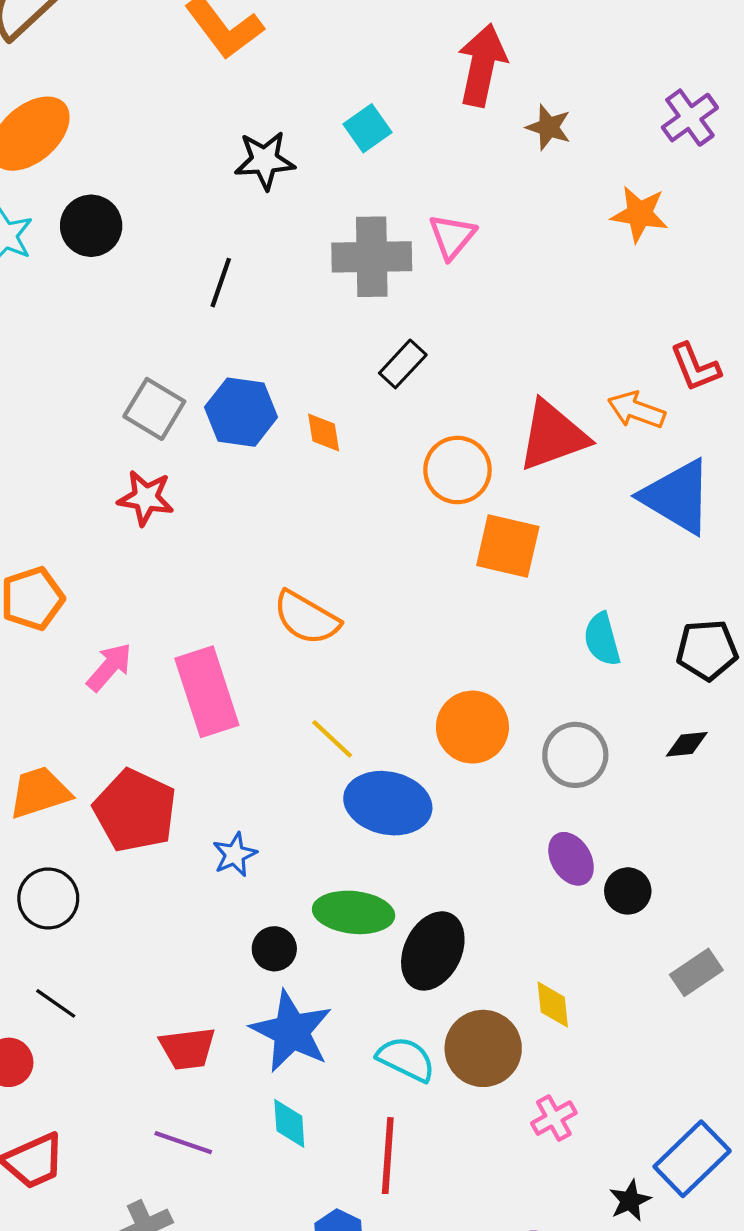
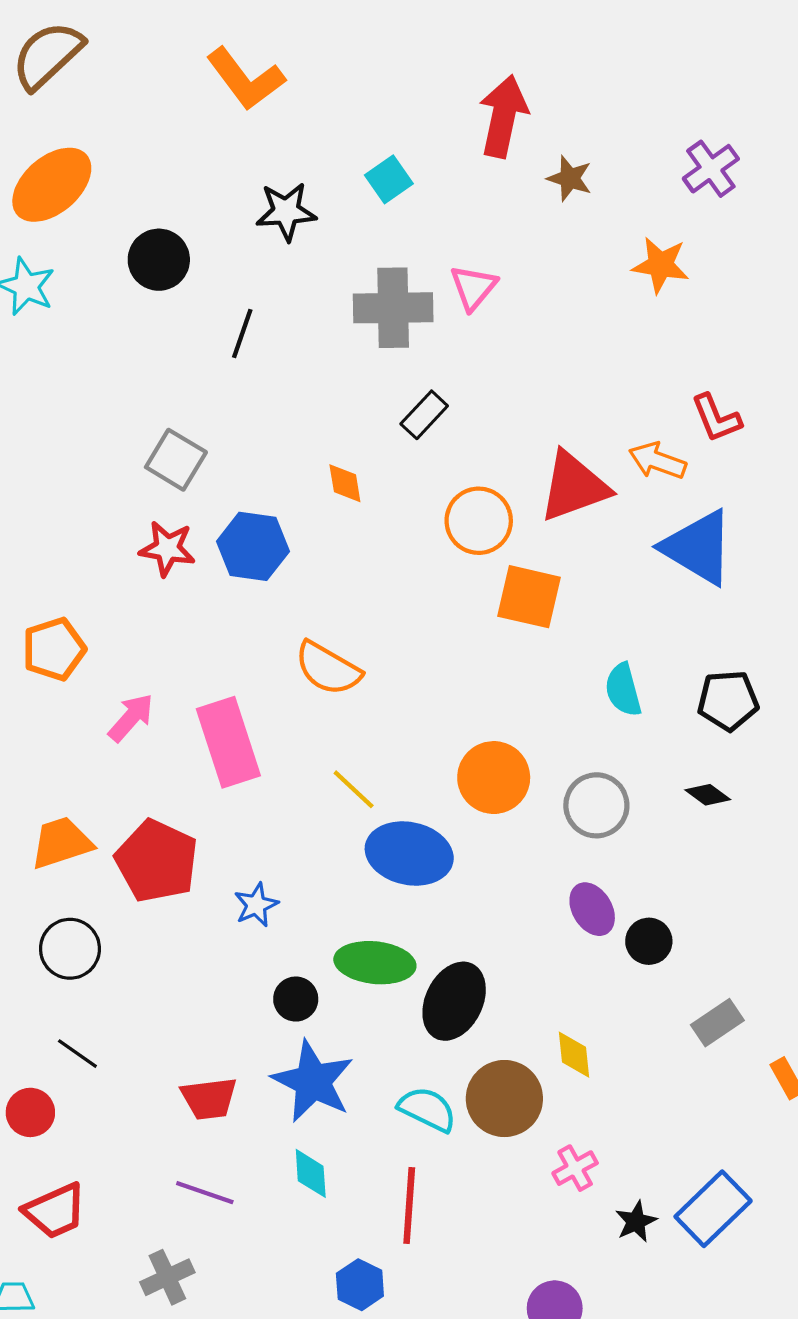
black circle: (91, 226) -> (159, 260), moved
blue hexagon: (241, 412) -> (253, 546), moved
black diamond: (687, 744) -> (708, 795), turned 42
black star: (630, 1201) -> (636, 1222), moved

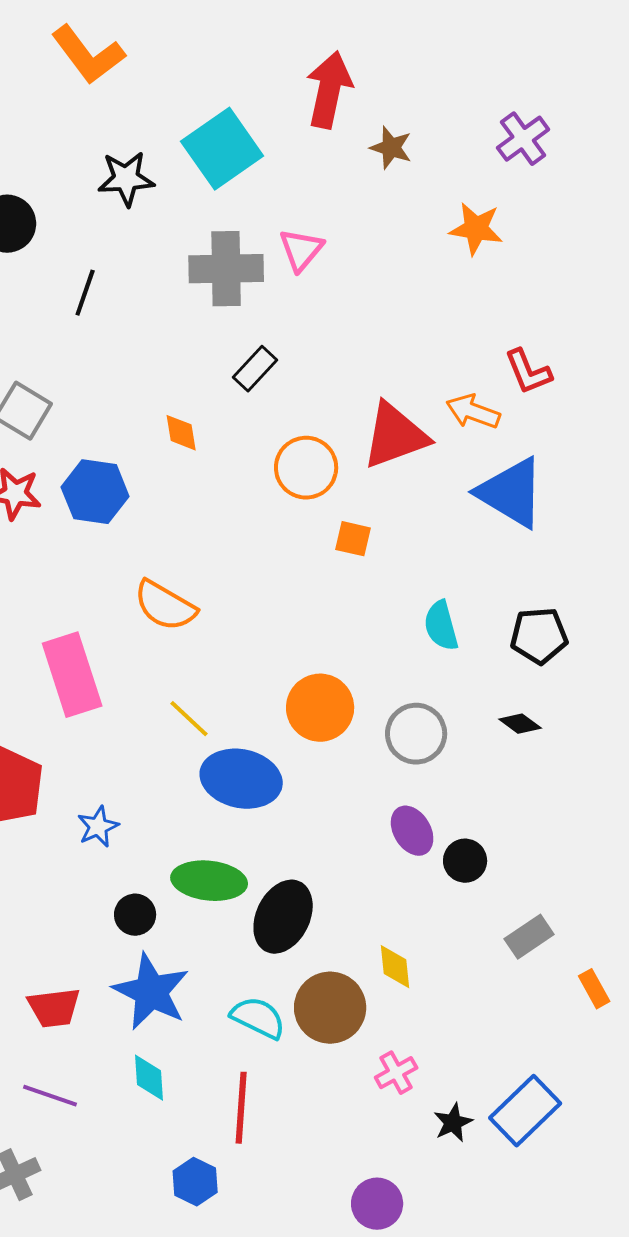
cyan square: (389, 179) -> (222, 149), size x1.8
orange square: (529, 597) -> (353, 539), size x0.6

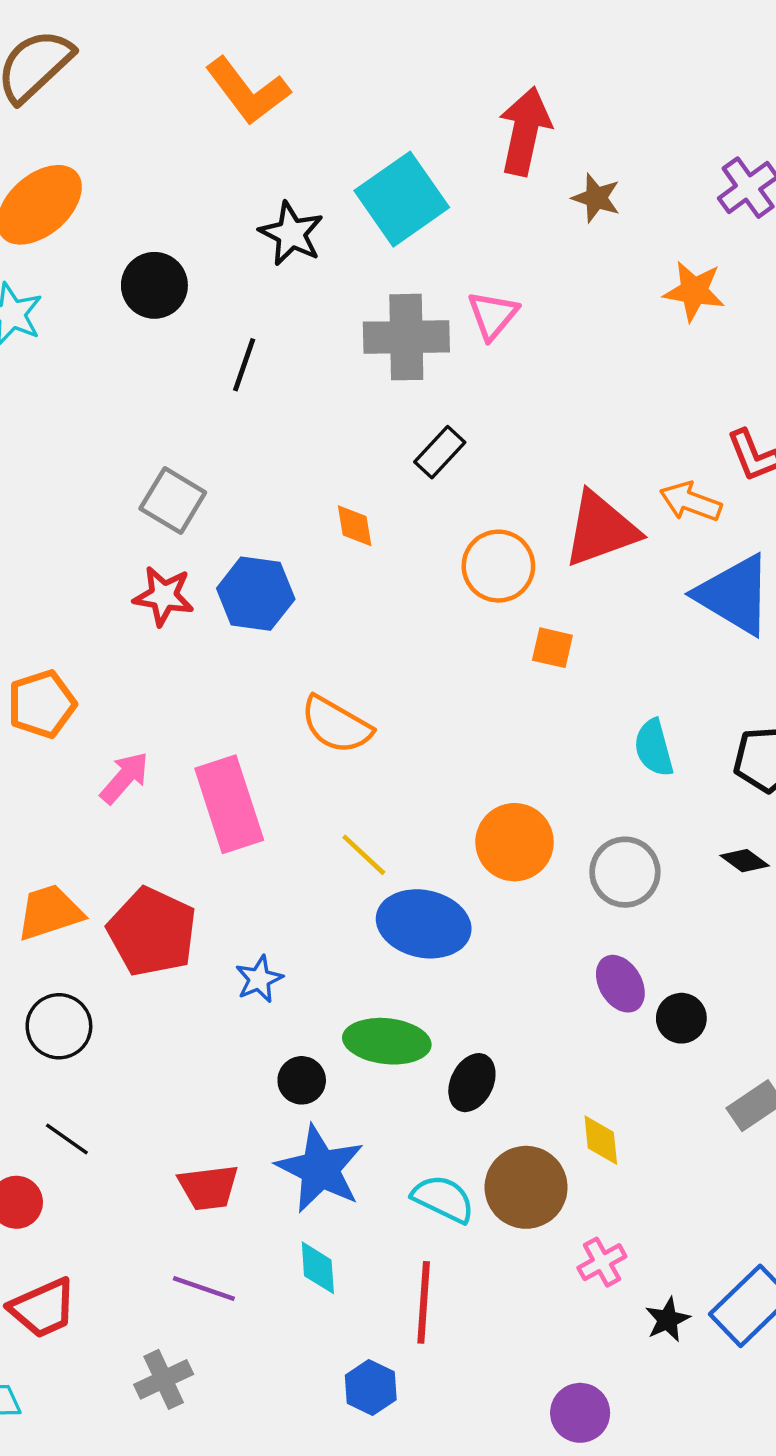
black star: (126, 179) -> (291, 234), turned 30
black ellipse: (283, 917) -> (472, 1083), size x0.7

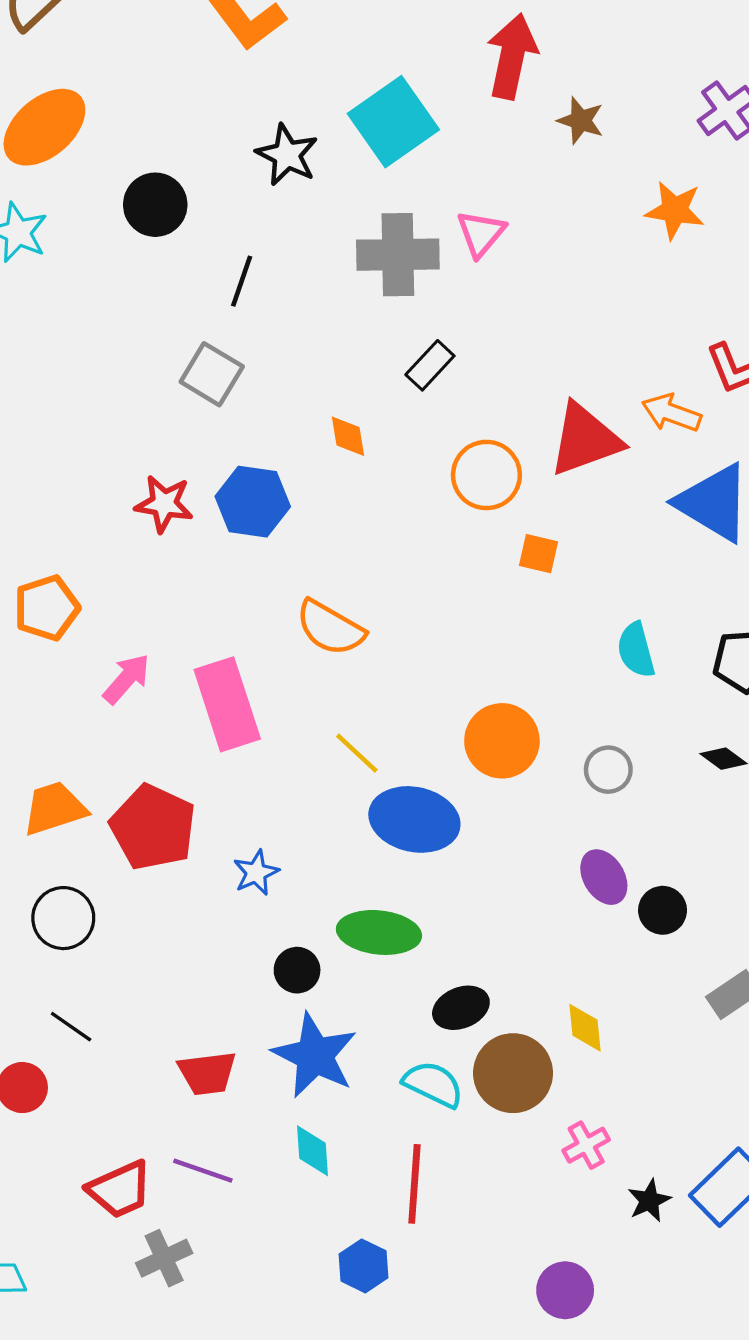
gray square: (173, 500) -> (212, 374), moved
gray circle: (625, 872) -> (608, 770), size x0.7
black ellipse: (472, 1083) -> (461, 1008), moved, turned 42
red trapezoid: (43, 1308) -> (120, 1189), moved

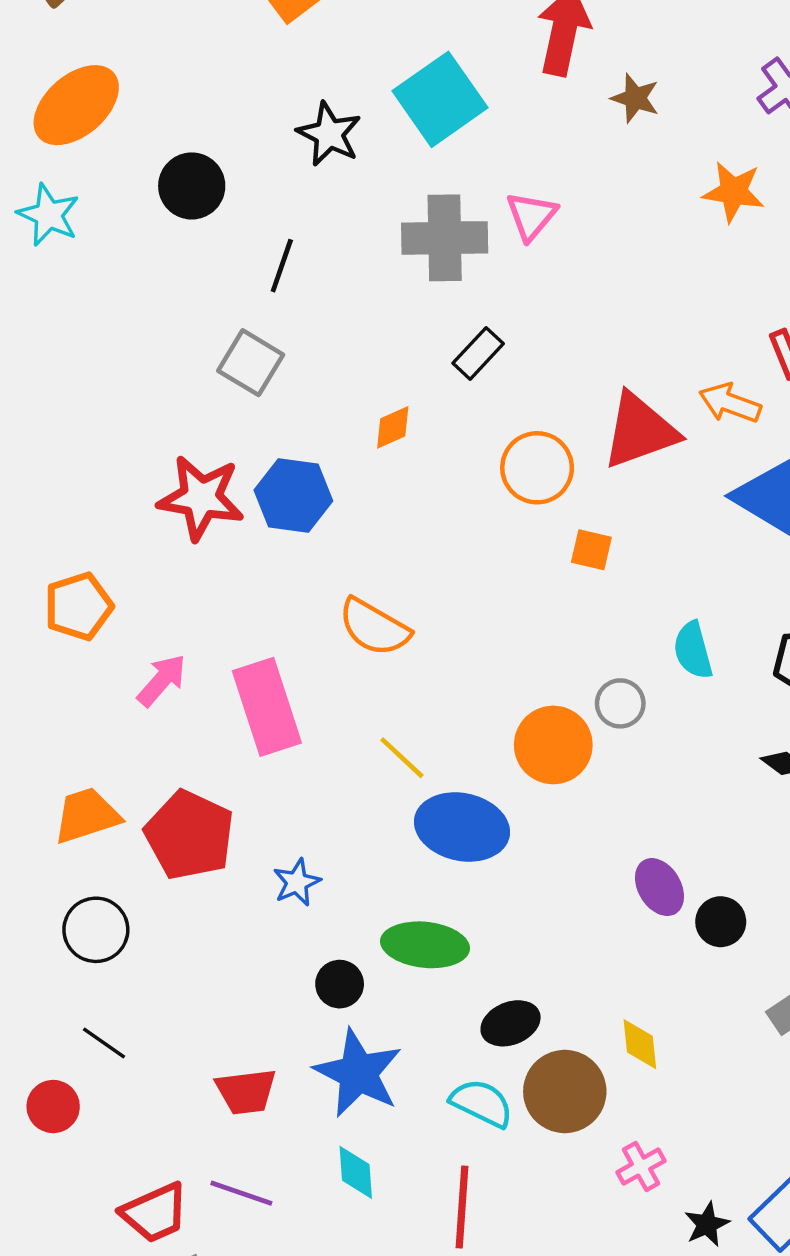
orange diamond: (348, 436) -> (393, 427), turned 75
red star: (164, 504) -> (201, 498), size x1.4
gray circle: (608, 770) -> (620, 703), moved

